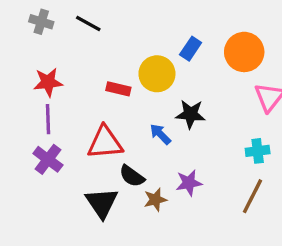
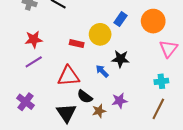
purple line: (48, 119) -> (34, 62), turned 60
purple cross: (48, 159) -> (26, 102), moved

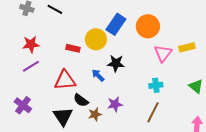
blue rectangle: (121, 19) -> (116, 24), size x1.5

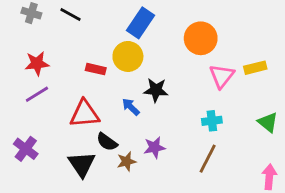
blue rectangle: (116, 24) -> (140, 23), moved

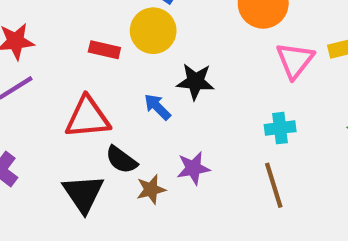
brown line: (208, 159) -> (274, 185), turned -44

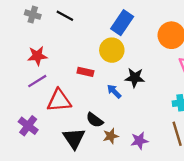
red rectangle: (104, 50) -> (85, 72), moved
red triangle: (88, 117) -> (59, 101), moved
purple star: (193, 168) -> (139, 141), moved

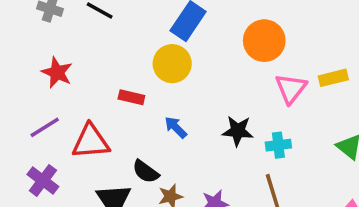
red star: (37, 56) -> (57, 72), turned 30
black star: (135, 78) -> (238, 131), moved
purple line: (37, 81) -> (45, 127), moved

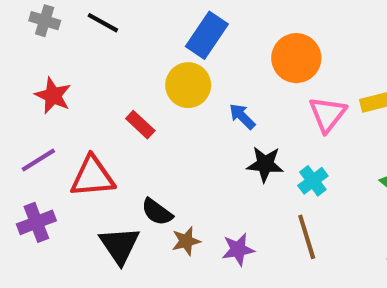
red rectangle: (131, 97) -> (140, 125), turned 30
blue arrow: (176, 127) -> (242, 116), moved
cyan cross: (278, 145) -> (313, 181), turned -30
purple cross: (43, 180) -> (36, 222), turned 32

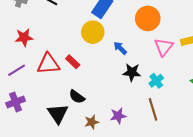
red star: (53, 96) -> (24, 37), turned -30
red rectangle: (140, 125) -> (73, 62), moved
red triangle: (92, 177) -> (48, 64), moved
brown star: (186, 241) -> (92, 122), moved

